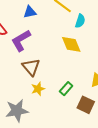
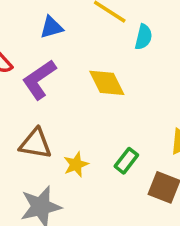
yellow diamond: (71, 44) -> (107, 83), moved
brown triangle: (31, 67) -> (35, 144), moved, turned -36

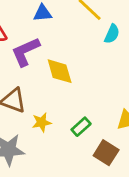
yellow diamond: (107, 83) -> (60, 71), moved

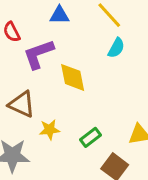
cyan semicircle: (112, 34) -> (116, 48), moved

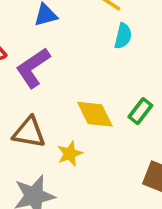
yellow diamond: (73, 77) -> (95, 114), moved
green rectangle: (91, 137) -> (140, 111), moved

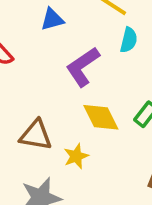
purple L-shape: (33, 68) -> (83, 67), moved

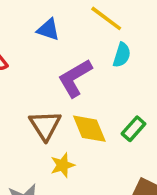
blue triangle: (52, 19) -> (48, 30), turned 30
brown triangle: (36, 135) -> (45, 125), moved, turned 44

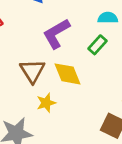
cyan semicircle: (122, 55) -> (108, 18), moved, turned -108
green rectangle: (134, 129) -> (97, 45), moved

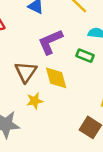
green rectangle: (97, 45) -> (85, 56), turned 63

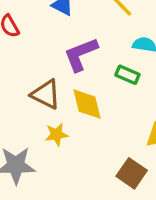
brown triangle: (26, 72) -> (46, 94), turned -40

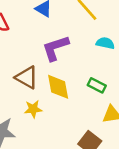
green rectangle: (127, 75) -> (97, 85), moved

